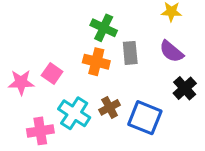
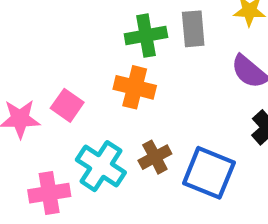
green cross: (104, 28) -> (146, 36), turned -35
gray rectangle: (130, 53) -> (193, 29), moved

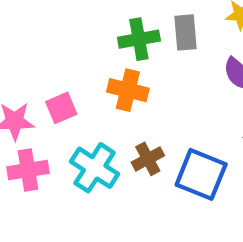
pink square: (67, 105) -> (61, 108), turned 32
pink cross: (49, 193) -> (28, 170), moved

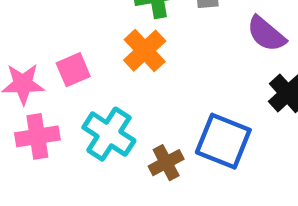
orange cross: (128, 90) -> (145, 51), turned 33
brown cross: (148, 159) -> (166, 163), moved

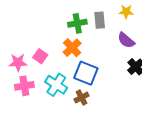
pink square: (73, 70) -> (40, 56), turned -32
blue square: (223, 141) -> (86, 73), moved

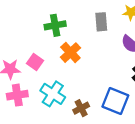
green cross: (77, 23) -> (55, 25), moved
blue square: (86, 73) -> (115, 101), moved

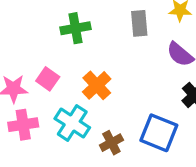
orange cross: (70, 53) -> (97, 85), moved

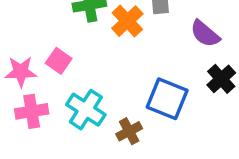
orange cross: (97, 85) -> (127, 21), moved
blue square: (159, 133) -> (167, 99), moved

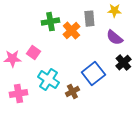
blue square: (167, 99) -> (93, 74), turned 30
pink cross: (32, 111) -> (18, 94), moved

